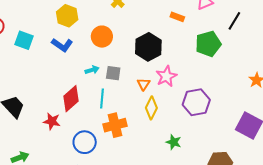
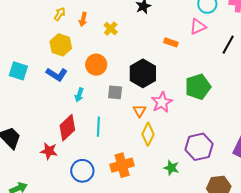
green pentagon: (208, 44) -> (198, 87), moved
cyan arrow: (92, 70) -> (79, 95), moved, turned 128
gray square: (113, 73) -> (115, 92), moved
purple hexagon: (196, 102) -> (199, 147), moved
orange cross: (115, 125) -> (122, 165), moved

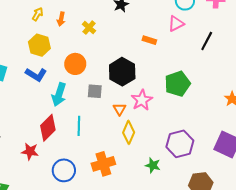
cyan arrow: (79, 95) -> (59, 95), size x1.6

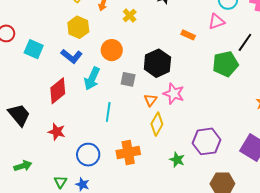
green pentagon: (177, 84) -> (225, 64), moved
pink star: (142, 100) -> (174, 94), turned -30
red diamond: (48, 128) -> (58, 91), moved

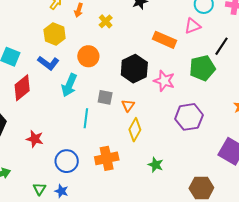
orange rectangle: (188, 35) -> (164, 40), size x1.6
gray square: (128, 79) -> (105, 97), moved
red diamond: (58, 91) -> (22, 88), moved
pink star: (174, 94) -> (164, 81), moved
purple hexagon: (207, 141) -> (189, 117), moved

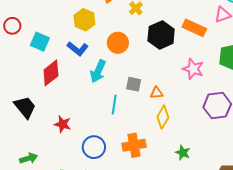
black hexagon: (134, 69) -> (161, 35), moved
orange triangle: (128, 106) -> (156, 93), turned 48

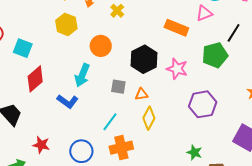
black hexagon: (161, 35) -> (144, 59), moved
blue L-shape: (78, 49) -> (68, 101), moved
cyan line: (114, 105) -> (110, 122), moved, turned 30
red star: (63, 124) -> (41, 145), moved
green star: (183, 153) -> (194, 152), moved

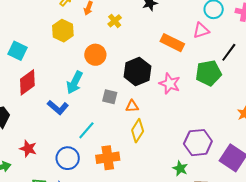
purple hexagon: (203, 104) -> (198, 143), moved
cyan line: (110, 122) -> (86, 130), moved

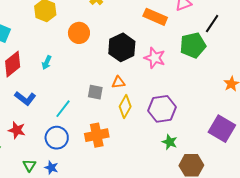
cyan arrow: (75, 82) -> (47, 63), moved, size x0.6
gray square: (110, 97) -> (95, 92), moved
blue L-shape: (58, 107) -> (25, 98), moved
cyan line: (86, 130) -> (63, 109), moved
purple hexagon: (198, 143) -> (162, 109), moved

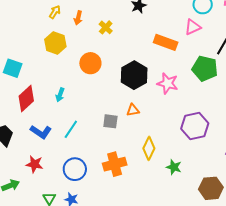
green pentagon: (193, 45) -> (205, 68), turned 30
yellow diamond: (125, 106) -> (149, 148), moved
cyan line: (63, 109) -> (71, 129), moved
purple hexagon: (162, 109) -> (195, 126), moved
green star: (170, 142) -> (174, 167), moved

